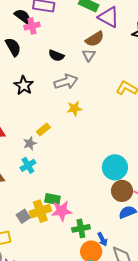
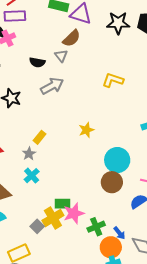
gray triangle: (89, 55) -> (61, 56), moved
yellow star: (74, 109) -> (86, 130), moved
brown circle: (122, 191) -> (112, 182), moved

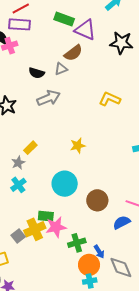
gray triangle: (61, 56) -> (61, 69), turned 40
cyan circle: (117, 160) -> (65, 184), moved

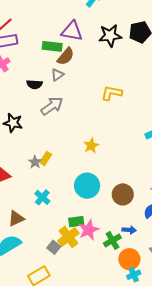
green rectangle: (64, 19) -> (52, 46), moved
gray star: (18, 163) -> (35, 162), moved
blue arrow: (99, 252) -> (129, 230), moved, turned -40

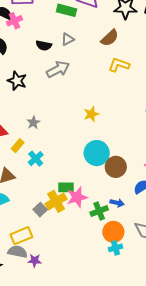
brown semicircle: (66, 56) -> (110, 38), moved
yellow rectangle: (46, 158) -> (18, 146), moved
cyan circle: (87, 186) -> (97, 153), moved

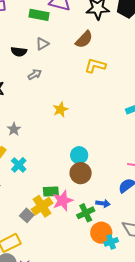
gray arrow: (58, 69) -> (35, 74), size x0.6
yellow star: (91, 114) -> (60, 110), moved
cyan circle: (97, 153) -> (79, 155), size x0.7
brown circle: (116, 167) -> (81, 173), moved
cyan cross: (115, 248) -> (111, 242), moved

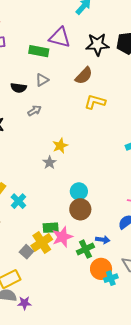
gray star: (14, 129) -> (50, 163), moved

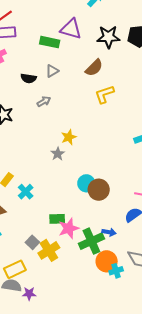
yellow L-shape: (95, 102) -> (104, 94), turned -35
brown circle: (80, 209) -> (99, 190), moved
yellow cross: (42, 242) -> (49, 250), moved
green cross: (85, 249) -> (91, 241), size x1.4

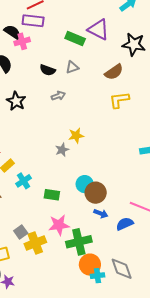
green rectangle: (57, 219) -> (52, 195), moved
blue arrow: (109, 232) -> (101, 214), moved

